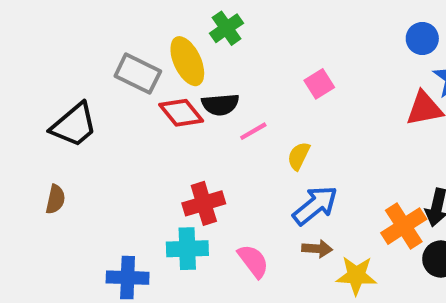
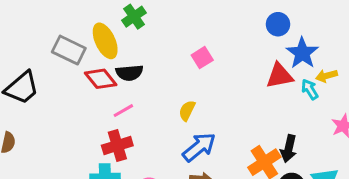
pink line: (253, 131) -> (123, 111), moved

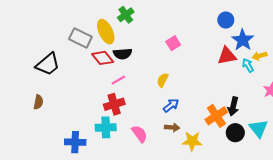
blue arrow: (199, 147) -> (171, 105), size x0.7

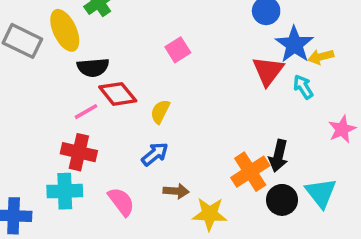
red triangle: (227, 56) -> (268, 71), turned -42
yellow arrow: (260, 56) -> (321, 57), moved
red diamond: (103, 58) -> (118, 94), moved
red cross: (114, 104) -> (79, 152), turned 30
blue arrow: (171, 105) -> (155, 154), moved

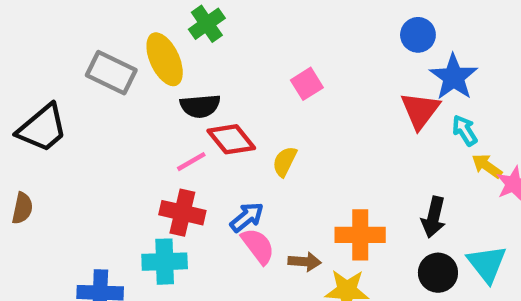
yellow arrow: (321, 57) -> (487, 166), moved, turned 50
blue arrow: (155, 154) -> (247, 217), moved
orange cross: (250, 172) -> (360, 235), moved, turned 33
pink semicircle: (121, 202) -> (258, 246), moved

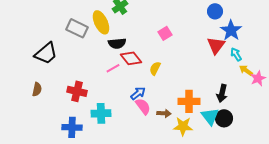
red cross: (182, 213) -> (77, 91), moved
cyan triangle: (487, 264) -> (210, 116), moved

